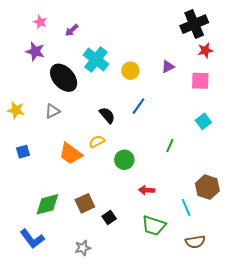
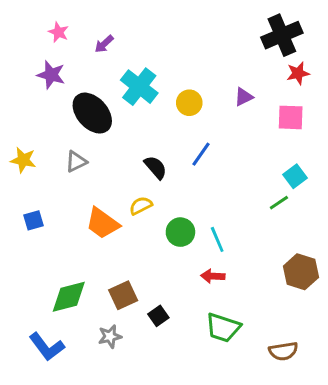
green line: (170, 146) -> (279, 203), moved, turned 32
cyan line: (186, 207) -> (217, 239), moved
gray star: (83, 248) -> (110, 336), moved

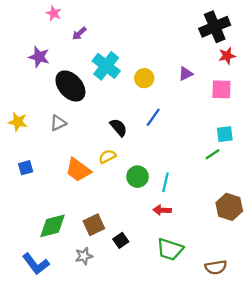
pink star: (58, 32) -> (54, 13), moved
cyan square: (295, 176) -> (225, 134), turned 30
cyan line: (217, 239) -> (165, 182), turned 36

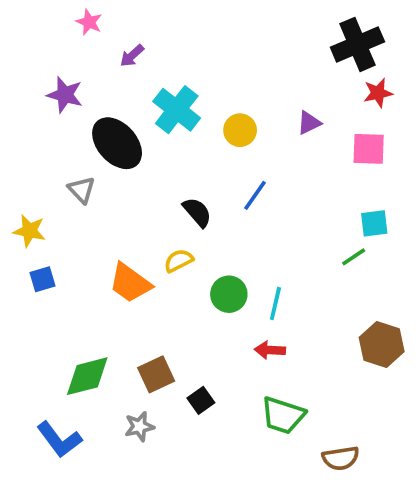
yellow star: (18, 122) -> (29, 231), moved
gray triangle: (58, 123) -> (82, 190), moved, turned -48
brown semicircle: (216, 267) -> (341, 458), moved

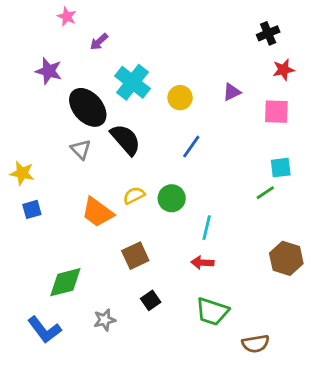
black cross: (357, 44) -> (268, 33), size x0.6
gray triangle: (82, 190) -> (81, 149), moved
black semicircle: (197, 212) -> (126, 140), moved, size x1.4
green circle: (229, 294) -> (172, 198), moved
brown square: (156, 374) -> (135, 256), moved

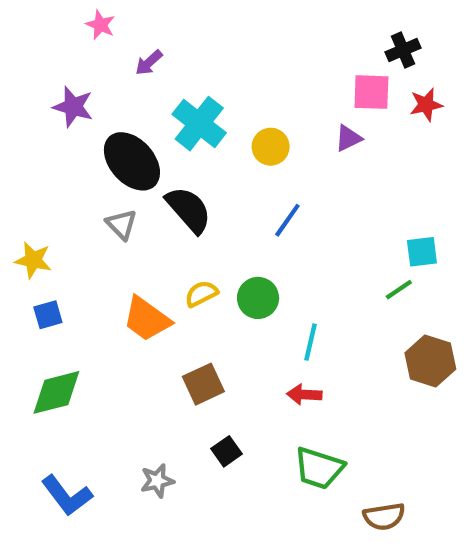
pink square: (276, 112) -> (371, 92), moved
brown hexagon: (286, 258) -> (430, 361), moved
green diamond: (65, 282) -> (56, 392), moved

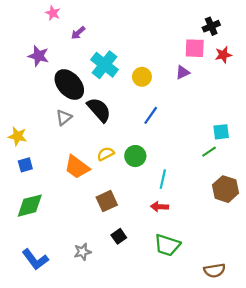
gray triangle: (121, 224) -> (64, 118), turned 35
brown semicircle: (384, 516) -> (215, 270), moved

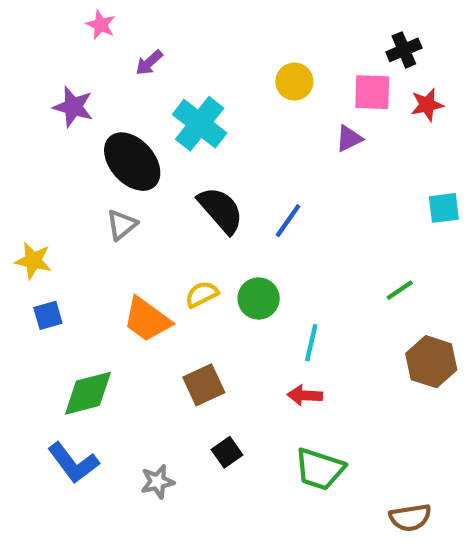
yellow circle: (142, 77) -> (294, 82), moved
black semicircle: (99, 110) -> (221, 210), moved
cyan square: (221, 132) -> (444, 208), moved
green diamond: (30, 206) -> (88, 393), moved
blue L-shape: (35, 259) -> (73, 463), moved

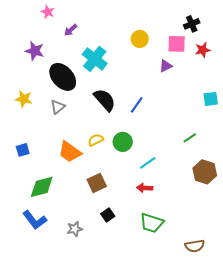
yellow star: (33, 261) -> (24, 99), moved
cyan line: (311, 343) -> (148, 163), turned 42

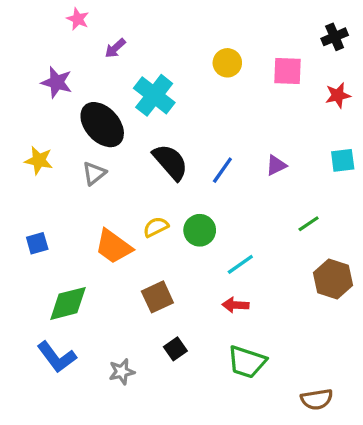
black cross: (192, 24) -> (335, 37), moved
red star: (203, 50) -> (338, 95), moved
purple triangle: (166, 66) -> (276, 165), moved

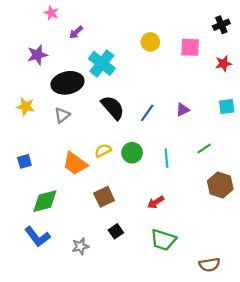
purple star: (57, 82) -> (37, 55), turned -30
black ellipse: (102, 125) -> (67, 83), turned -60
cyan line: (240, 264) -> (166, 158), moved, turned -60
red arrow: (235, 305) -> (156, 202), turned -35

